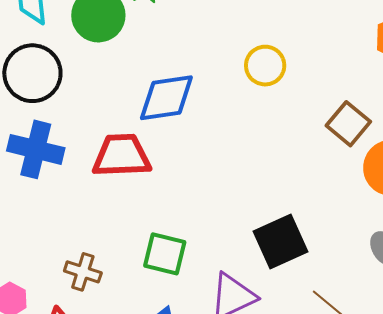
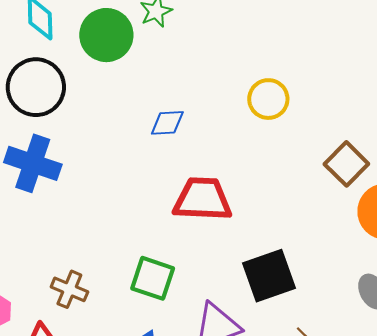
blue diamond: (166, 98) -> (167, 123), size x0.6
red trapezoid: (122, 156) -> (203, 199), moved

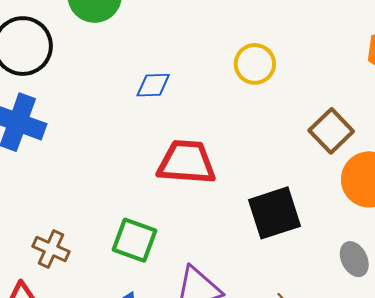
black square: (269, 276) -> (275, 213), moved

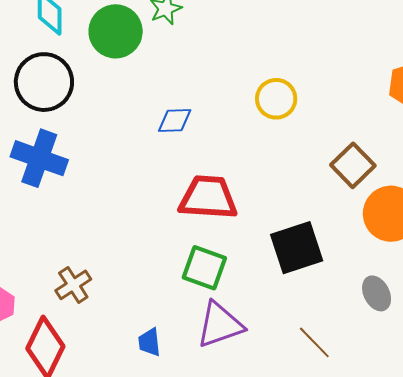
green square: (134, 240) -> (204, 268), moved
brown cross: (51, 249) -> (73, 285), turned 33

